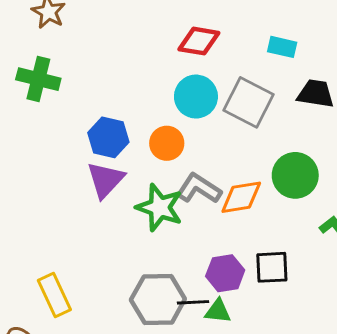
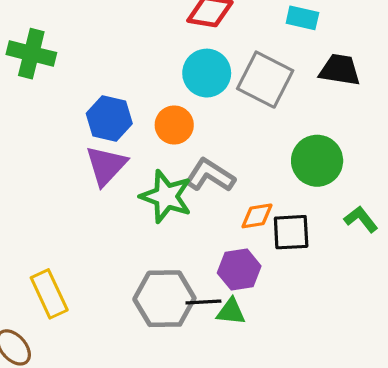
orange diamond: (241, 197) -> (257, 216), moved, size x0.7
black square: (272, 267) -> (291, 232), moved

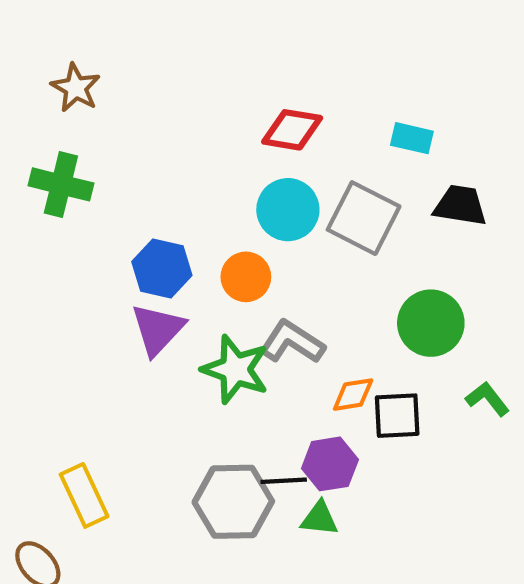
black line: (203, 302) -> (284, 481), moved

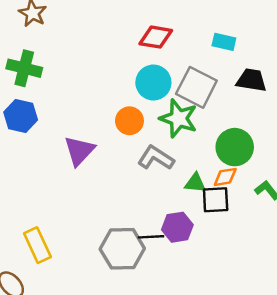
blue hexagon: (162, 268) -> (21, 116), moved
green star: (235, 369) -> (178, 118), moved
orange diamond: (353, 395) -> (225, 177), moved
green triangle: (319, 519) -> (195, 183), moved

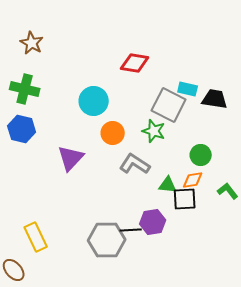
cyan rectangle: (224, 42) -> (188, 89), moved
cyan circle: (153, 83) -> (94, 101), moved
green star: (178, 118) -> (154, 131), size x0.7
green circle: (235, 147) -> (201, 155), size x0.7

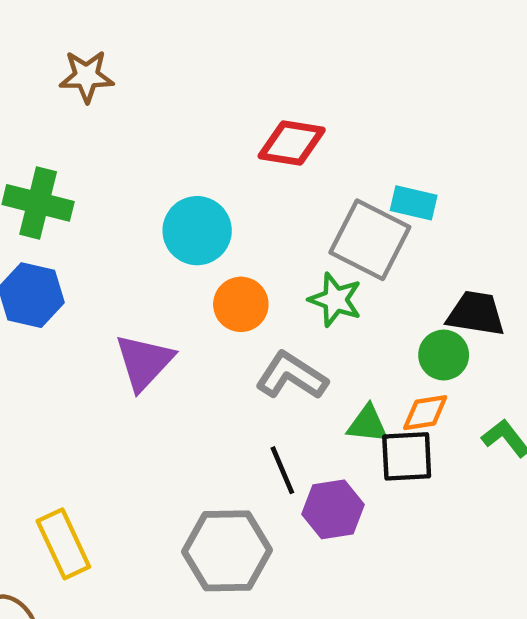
brown star: (32, 43) -> (86, 76), moved, turned -30
black trapezoid: (215, 99) -> (476, 314), moved
black line: (131, 230) -> (282, 470), moved, turned 70

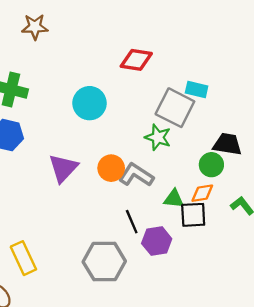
orange circle: (241, 304) -> (111, 168), moved

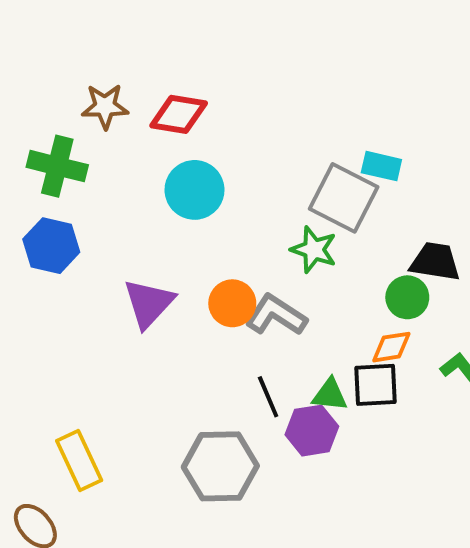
brown star: (35, 27) -> (105, 106), moved
red diamond: (136, 60) -> (179, 114), moved
green triangle: (174, 199) -> (330, 395), moved

